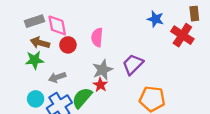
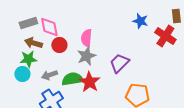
gray star: (103, 70) -> (86, 56), moved
red star: (100, 85) -> (89, 82), size x1.5
green semicircle: (82, 98) -> (72, 79), moved, turned 40
cyan circle: (36, 99) -> (22, 74), moved

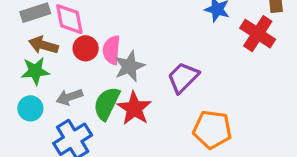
pink semicircle: (86, 38) -> (112, 50), moved
cyan circle: (22, 74) -> (30, 108), moved
green semicircle: (72, 79) -> (107, 104), turned -55

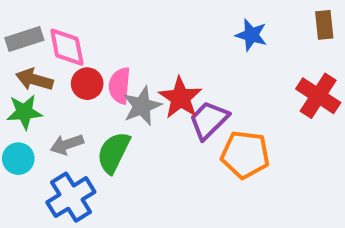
red cross: (258, 34) -> (318, 96), moved
red star: (134, 108) -> (180, 98), moved
orange pentagon: (212, 130) -> (245, 155), moved

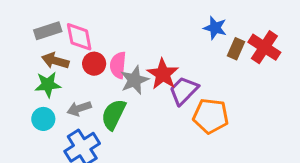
brown rectangle: (324, 25) -> (236, 49), moved, turned 30
red cross: (318, 96) -> (264, 47), moved

